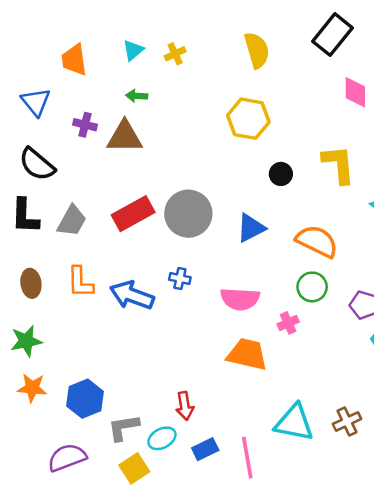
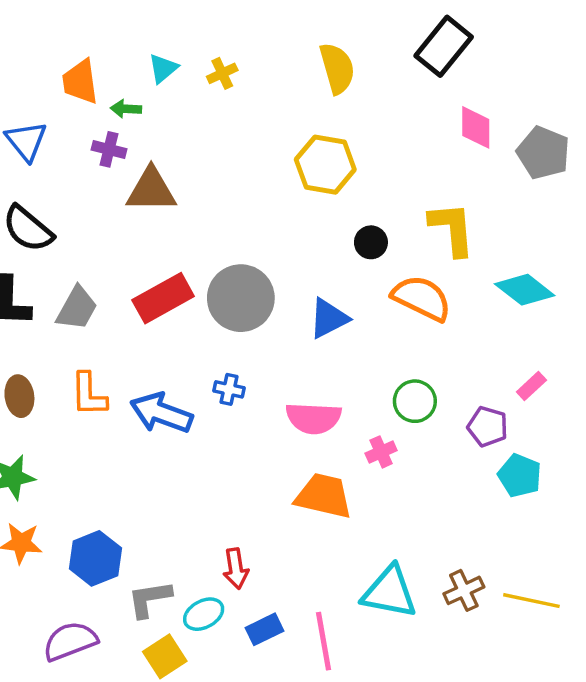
green arrow: (137, 96) -> (126, 109), moved
purple cross: (85, 125) -> (109, 149), moved
orange semicircle: (317, 241) -> (422, 298), moved

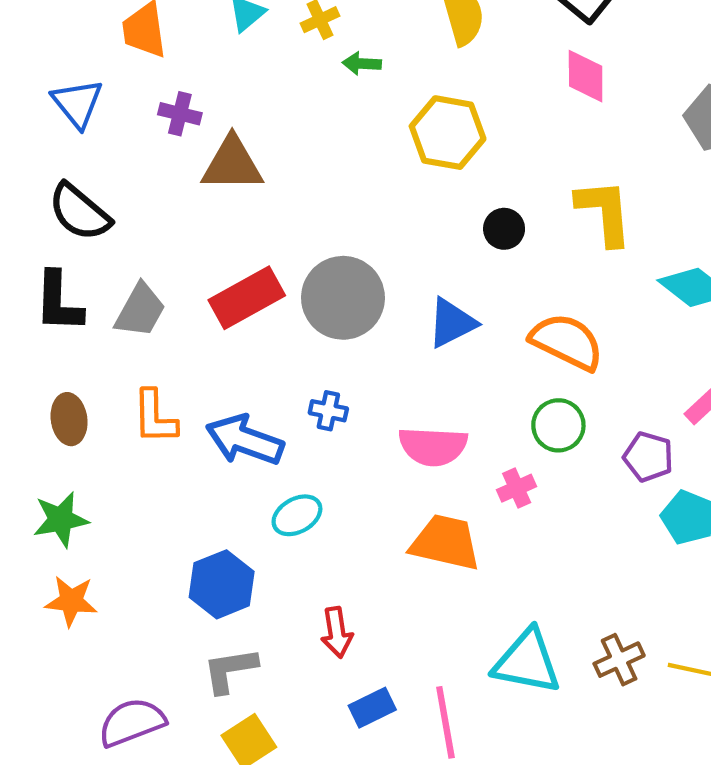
green arrow: (126, 109) -> (362, 64), moved
pink diamond: (476, 127) -> (586, 76), moved
orange semicircle: (422, 298) -> (567, 342), moved
blue hexagon: (95, 558) -> (222, 584), moved
cyan ellipse: (204, 614) -> (297, 515), moved

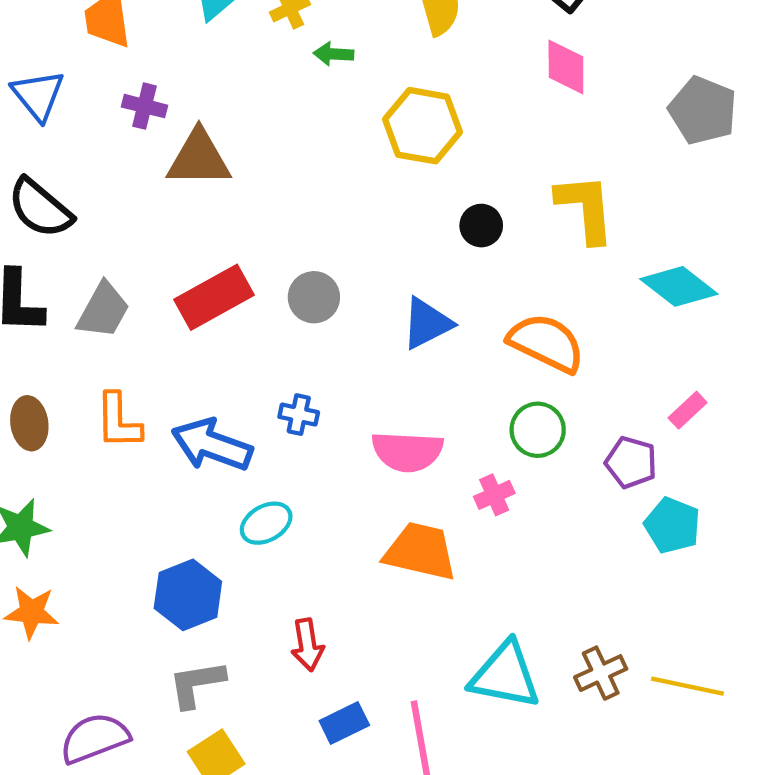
gray circle: (343, 298) -> (314, 297), size x0.6

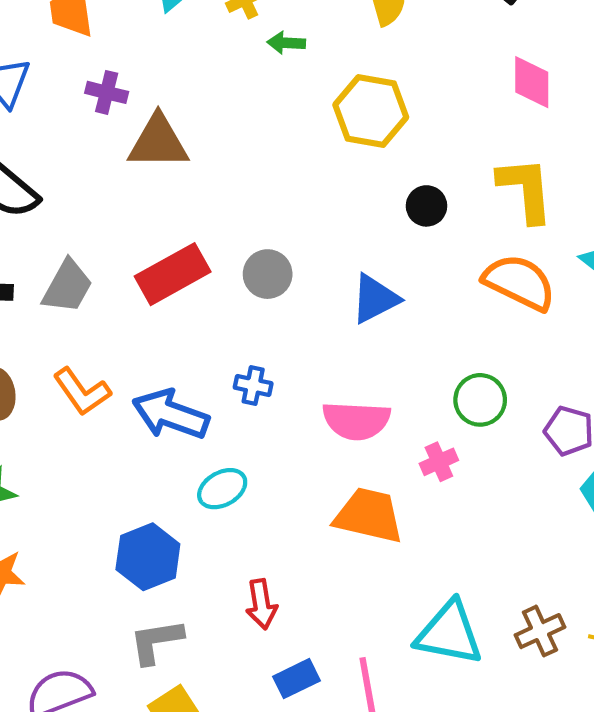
pink diamond: (566, 67) -> (532, 82), moved
orange semicircle: (546, 343) -> (519, 282), moved
orange L-shape: (118, 421) -> (82, 392), turned -34

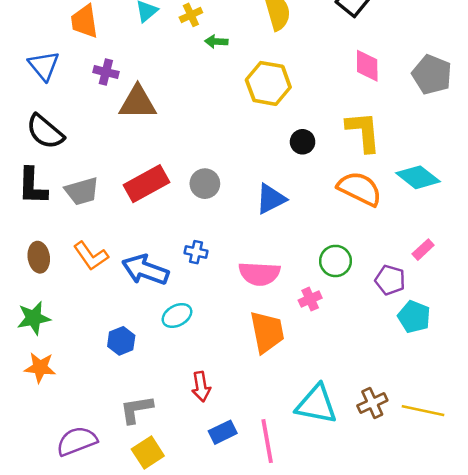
gray trapezoid: (67, 286) -> (82, 191), turned 45
orange trapezoid: (369, 515) -> (267, 332), turned 66
blue hexagon: (148, 557) -> (121, 341), moved, size x0.7

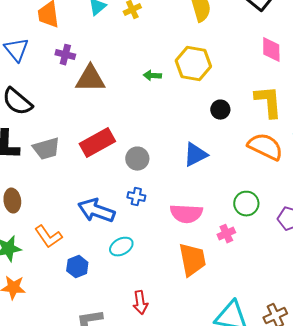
green arrow: (216, 42) -> (152, 76), moved
gray circle: (205, 184) -> (137, 159), moved
orange L-shape: (91, 256) -> (48, 237), moved

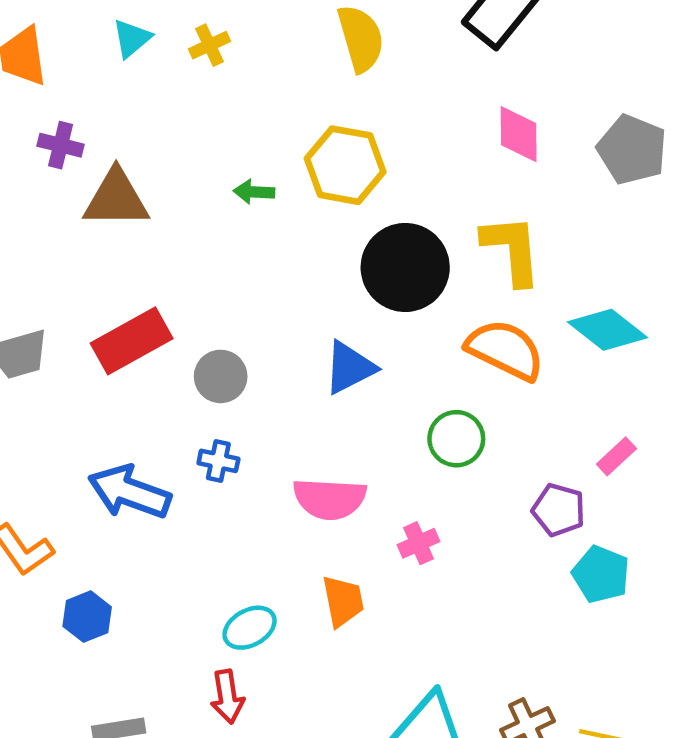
black circle: (220, 110) -> (405, 267), size x2.0
green circle: (246, 204) -> (456, 439), moved
cyan ellipse: (121, 247) -> (250, 628), moved
orange trapezoid: (192, 260) -> (343, 601), size x0.7

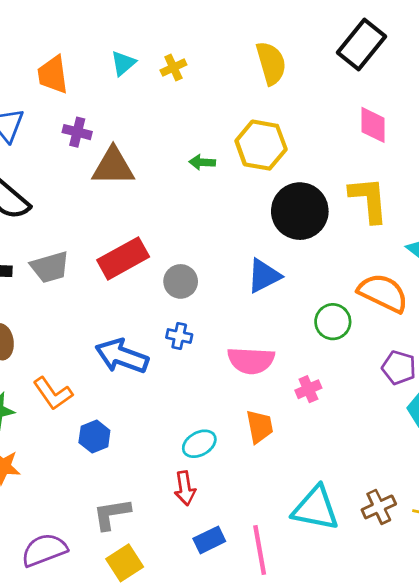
orange semicircle: (505, 350) -> (383, 293), moved

